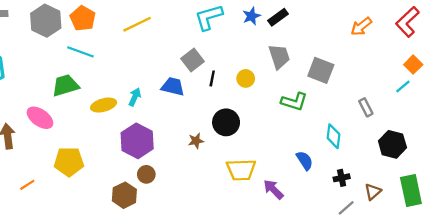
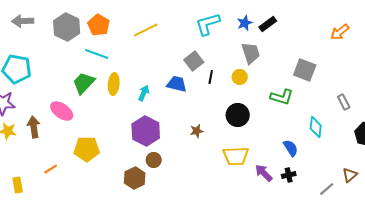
gray trapezoid: (279, 56) -> (251, 53), moved
green trapezoid: (65, 85) -> (84, 83), turned -30
yellow ellipse: (104, 105) -> (114, 84), moved, turned -70
black circle: (226, 122) -> (238, 115), moved
black cross: (342, 178) -> (289, 175), moved

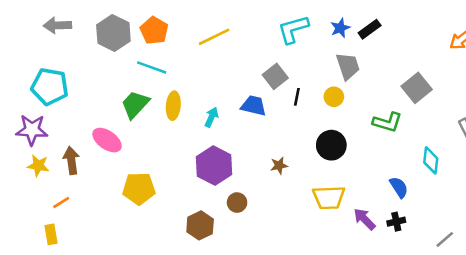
gray square: (305, 70) -> (417, 88), turned 30
brown circle: (154, 160) -> (237, 203), moved
orange line: (51, 169) -> (61, 203), moved

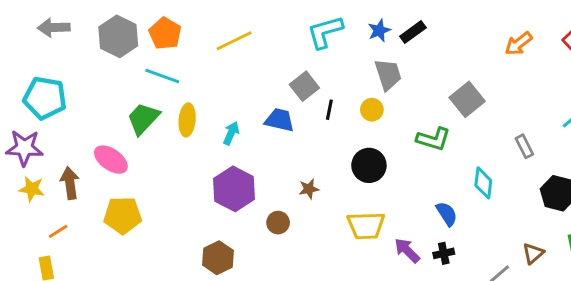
yellow pentagon: (139, 189) -> (123, 215), moved
brown circle: (237, 203) -> (278, 223), moved

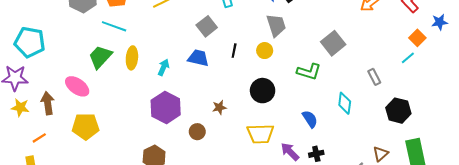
gray square: (304, 86) -> (207, 26), moved
blue semicircle: (447, 214) -> (310, 119), moved

